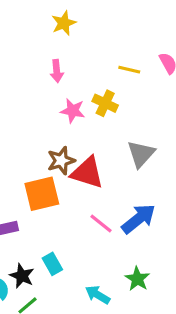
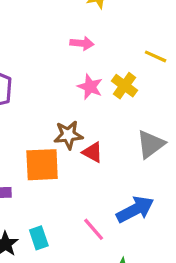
pink arrow: (57, 71) -> (82, 43), turned -90
red triangle: (87, 173) -> (92, 152), size x0.6
pink line: (101, 223) -> (94, 229), moved

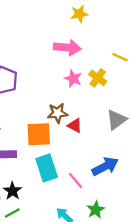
pink arrow: (82, 43) -> (67, 48), size x1.6
cyan rectangle: (39, 238) -> (47, 168), moved, size x1.6

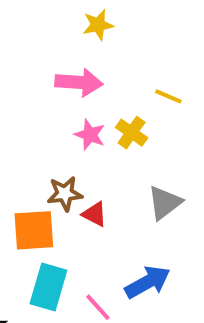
cyan rectangle: (47, 168) -> (48, 287), turned 36

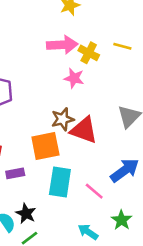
yellow cross: (132, 133) -> (89, 53), moved
red triangle: (95, 214) -> (84, 130), size x1.6

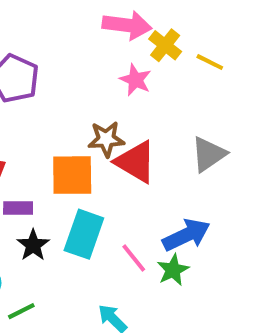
yellow line: (122, 46) -> (210, 62), moved
black star: (26, 213) -> (33, 245), moved
green star: (122, 220) -> (173, 270), moved

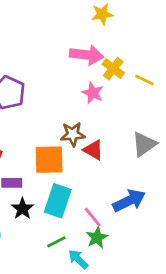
red triangle: (136, 162) -> (93, 150), size x0.7
green star: (173, 270) -> (97, 238), moved
green line: (21, 311) -> (56, 242), moved

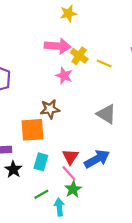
gray triangle: (144, 144) -> (106, 114), turned -50
red triangle: (93, 150) -> (70, 157), moved, turned 36
cyan rectangle: (58, 201) -> (41, 162), size x0.7
cyan arrow: (78, 259) -> (59, 207), turned 42

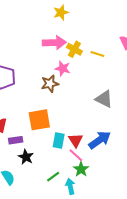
brown star: (50, 109) -> (50, 84), moved
cyan rectangle: (41, 162) -> (59, 141), moved

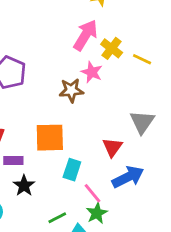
pink arrow: (54, 43) -> (85, 35), turned -65
gray triangle: (104, 99) -> (142, 122), turned 30
red triangle: (76, 140) -> (112, 147), moved

